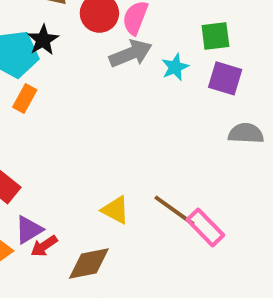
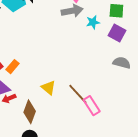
orange rectangle: (25, 99) -> (13, 67), moved
brown diamond: (89, 264) -> (30, 112), turned -70

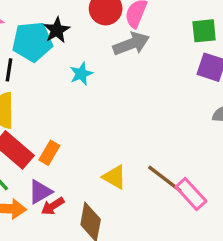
cyan star: (93, 22) -> (81, 74), moved

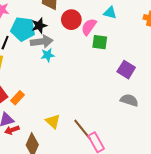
green square: (204, 31) -> (100, 42), moved
gray arrow: (131, 44) -> (42, 42), moved

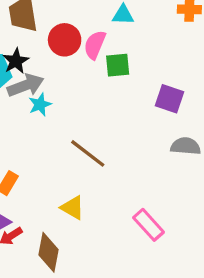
brown line: (83, 130) -> (88, 153), moved

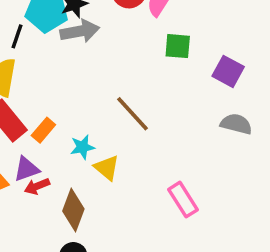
green square: (118, 65) -> (178, 46), moved
cyan star: (40, 105) -> (82, 147), moved

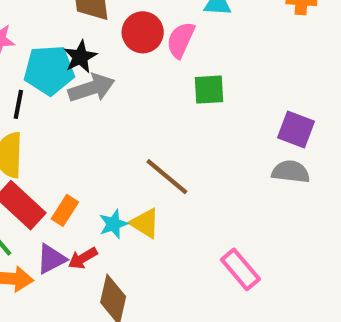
purple square: (228, 71) -> (296, 130), moved
yellow triangle: (107, 168) -> (145, 223), moved
red arrow: (37, 186) -> (83, 258), moved

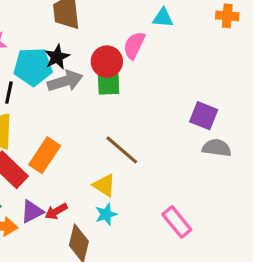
red circle: (143, 32) -> (107, 62), moved
green square: (209, 90) -> (109, 84), moved
purple square: (296, 130) -> (204, 116), moved
orange rectangle: (65, 210) -> (45, 155), moved, size x1.5
cyan star: (113, 224) -> (106, 214), moved

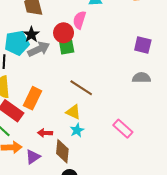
purple square: (204, 116) -> (143, 45), moved
purple triangle: (32, 211) -> (33, 157), moved
red arrow: (56, 211) -> (45, 133), turned 40

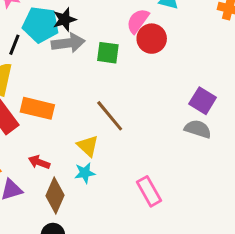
red circle: (64, 33) -> (152, 39), moved
purple square: (143, 45) -> (203, 101), moved
orange rectangle: (32, 98) -> (37, 108), turned 60

